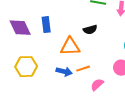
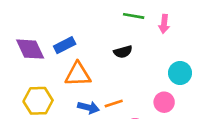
blue rectangle: (46, 25) -> (65, 45), turned 70
orange triangle: (70, 47) -> (78, 74), moved

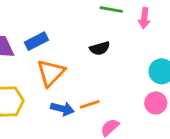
orange triangle: (78, 74) -> (51, 73), turned -44
pink circle: (164, 102) -> (156, 103), moved

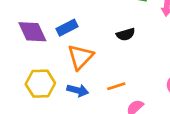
blue arrow: (62, 109) -> (78, 90), moved

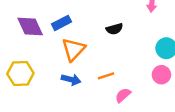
yellow hexagon: (40, 84) -> (20, 73), moved

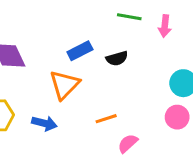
blue rectangle: (61, 23) -> (80, 51), moved
blue arrow: (71, 80) -> (44, 123), moved

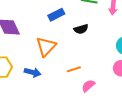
blue rectangle: (80, 51) -> (56, 15), moved

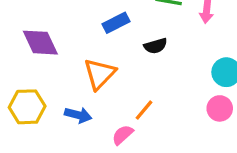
orange line: (74, 69) -> (144, 110), turned -32
pink semicircle: (88, 86) -> (123, 135), moved

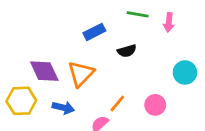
purple diamond: (40, 43) -> (44, 71), moved
pink circle: (220, 108) -> (155, 105), moved

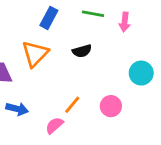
blue rectangle: (94, 32) -> (49, 18), moved, turned -35
orange triangle: (81, 74) -> (35, 54), moved

